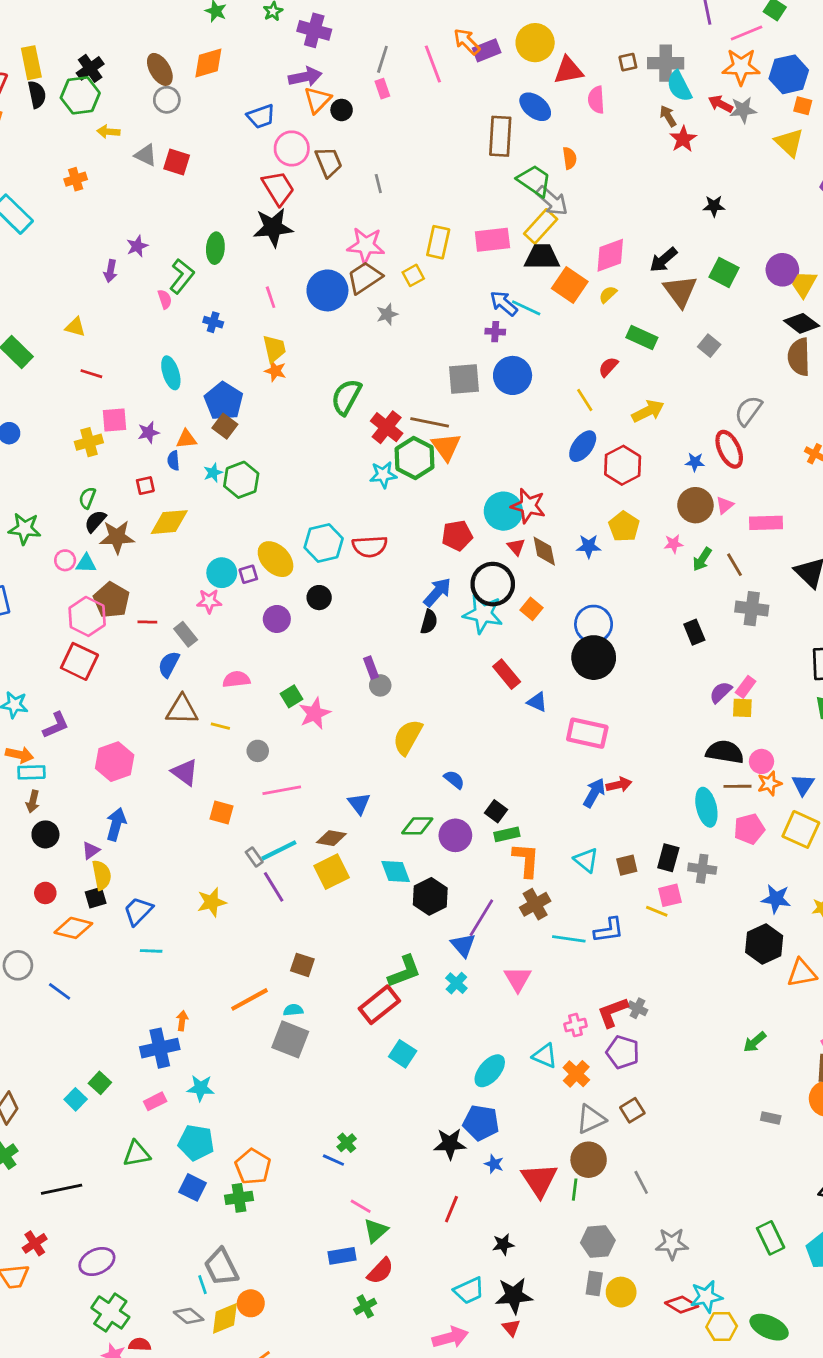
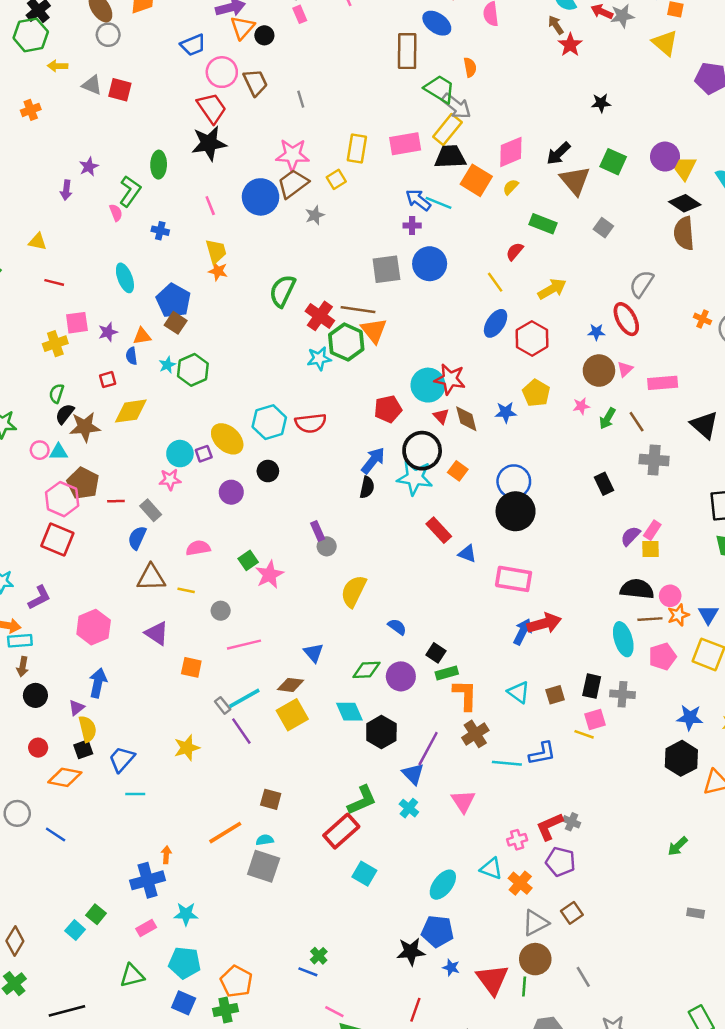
red arrow: (619, 785) -> (544, 623), size x1.5

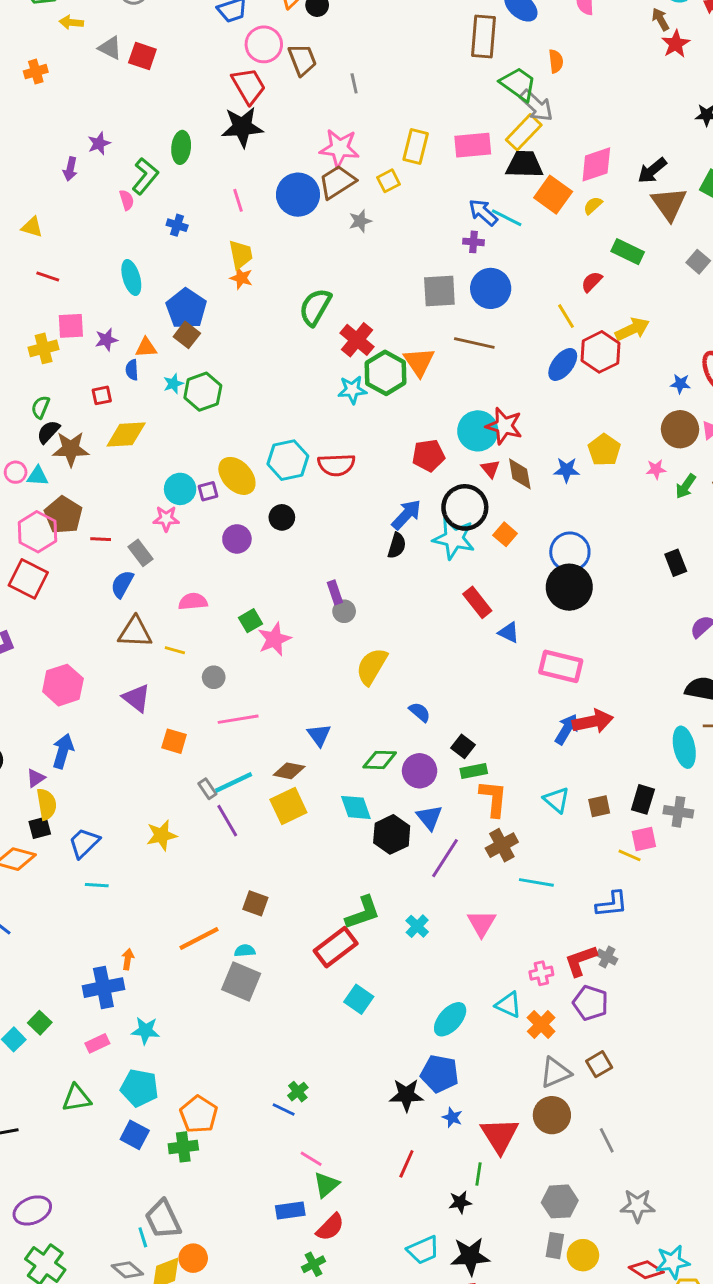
brown line: (358, 310) -> (474, 343), moved
red hexagon: (532, 338) -> (601, 352), moved
blue L-shape: (542, 753) -> (612, 904), moved
blue triangle: (413, 774) -> (429, 817), moved
green line: (524, 986) -> (479, 1174), moved

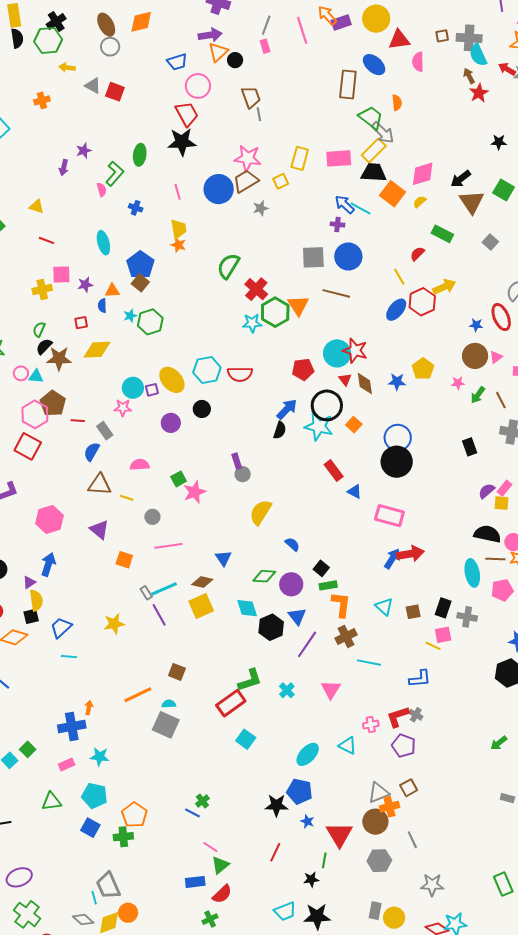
brown trapezoid: (302, 60) -> (251, 97), moved
orange cross: (541, 1025) -> (389, 807), moved, turned 30
gray hexagon: (560, 1201) -> (379, 861), moved

